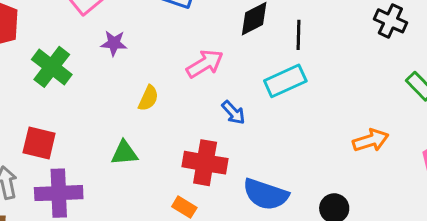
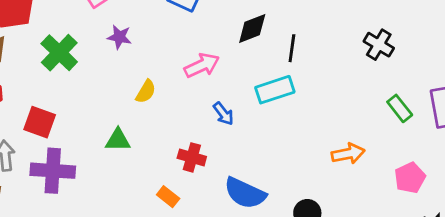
red cross: (205, 163) -> (192, 157), size x0.7

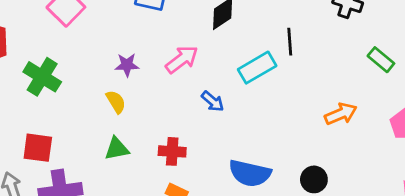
purple star: (119, 37) -> (127, 65), moved
black line: (292, 48) -> (290, 42), moved
yellow semicircle: (146, 92) -> (116, 102), moved, turned -50
red cross: (192, 157) -> (172, 151), moved

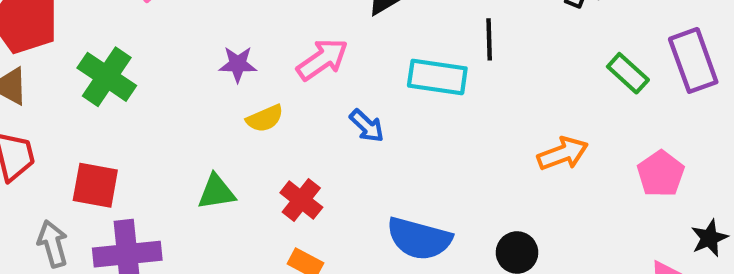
cyan rectangle: (257, 68) -> (437, 77), turned 36
yellow semicircle: (116, 102) -> (265, 118), moved, turned 95
red cross: (172, 151) -> (301, 200), turned 32

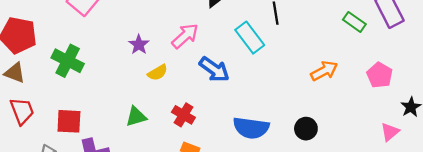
purple star: (238, 64) -> (139, 45), turned -30
cyan rectangle: (437, 77) -> (250, 38), turned 52
blue arrow: (367, 126) -> (214, 69), size x1.5

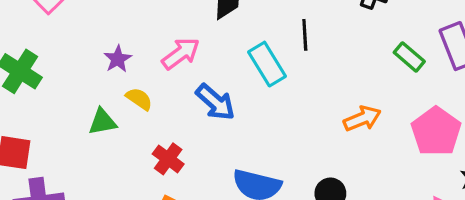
yellow semicircle: (158, 73) -> (139, 99), turned -120
pink pentagon: (380, 75) -> (436, 131), size x1.4
green triangle: (136, 116) -> (102, 122), moved

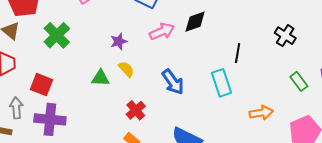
pink arrow: (181, 54) -> (162, 31), moved
cyan rectangle: (267, 64) -> (222, 83), moved

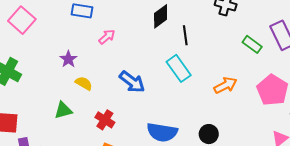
black diamond: (195, 22) -> (161, 16), moved
pink arrow: (162, 31) -> (107, 37), size x0.7
green triangle: (100, 78) -> (63, 110), moved

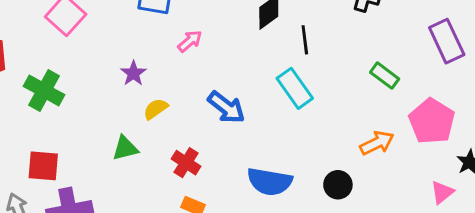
green rectangle: (252, 44) -> (385, 76), moved
yellow semicircle: (84, 83) -> (156, 109), turned -66
orange arrow: (225, 85) -> (377, 143), moved

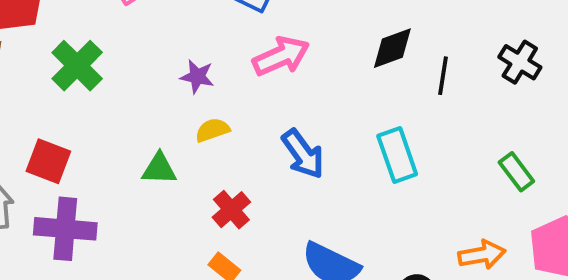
black line: (305, 40) -> (443, 76), moved
pink arrow: (190, 41) -> (281, 56), size x1.6
purple star: (133, 73) -> (197, 77), turned 30

